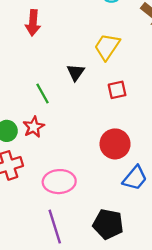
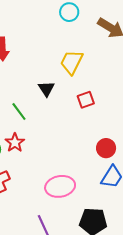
red circle: (115, 144) -> (106, 148), moved, size x0.7
pink ellipse: (59, 182) -> (60, 186), moved

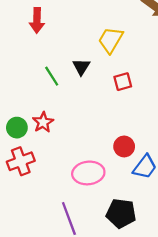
green line: (19, 112) -> (52, 76), moved
red circle: (106, 148) -> (124, 146), moved

